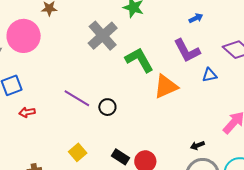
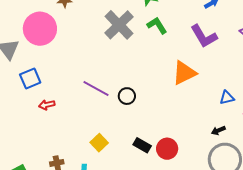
green L-shape: (139, 60) -> (157, 25), moved, size x0.7
blue triangle: (210, 75) -> (227, 98), moved

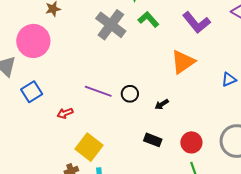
red arrow: (47, 105) -> (65, 113), moved
black arrow: (218, 130) -> (162, 104), moved
yellow square: (99, 143) -> (89, 147), moved, size x1.5
red circle: (167, 149) -> (191, 142), moved

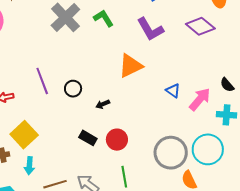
blue triangle: (229, 79) -> (173, 91), turned 49
purple line: (98, 91) -> (42, 81), turned 40
red circle: (191, 142) -> (117, 140), moved

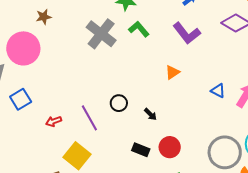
orange triangle: (130, 66) -> (172, 72), size x0.6
purple line: (42, 81) -> (89, 118), moved
black arrow: (103, 104) -> (150, 114), turned -104

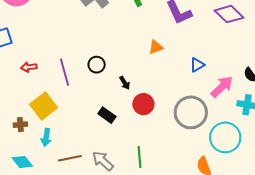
blue triangle: (218, 91) -> (197, 65), moved, turned 49
red circle: (170, 147) -> (143, 104), moved
gray circle: (225, 152) -> (191, 112), moved

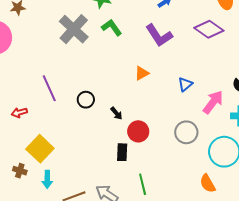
purple line: (65, 72) -> (49, 88), moved
gray circle: (191, 112) -> (186, 132), size x0.7
black rectangle: (107, 115) -> (122, 152), moved, turned 66
brown cross: (20, 125) -> (20, 171), turned 32

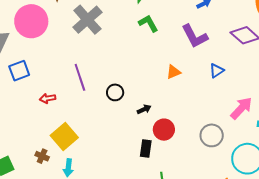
gray cross: (74, 29) -> (87, 20), moved
blue triangle: (185, 84) -> (217, 71), moved
black arrow: (116, 113) -> (144, 109), turned -80

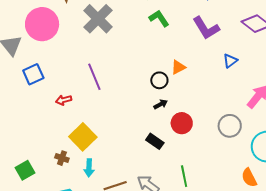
orange triangle: (173, 72) -> (178, 67), moved
black circle: (115, 92) -> (159, 80), moved
black rectangle: (146, 148) -> (155, 141), moved, turned -60

